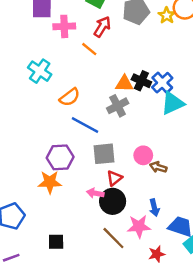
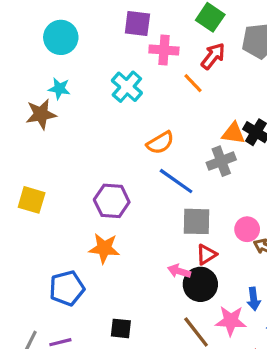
cyan cross: (40, 71) -> (127, 87), moved
purple hexagon: (60, 157) -> (112, 201), moved
orange star: (50, 182) -> (104, 248), moved

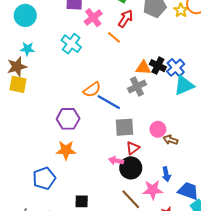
pink cross: (164, 50) -> (93, 18), turned -36
orange semicircle: (160, 143) -> (92, 90), moved
yellow square: (32, 200) -> (18, 84), moved

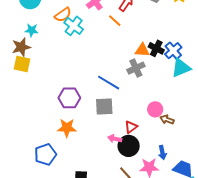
orange semicircle: (92, 90) -> (63, 15), moved
gray square: (124, 127) -> (104, 106), moved

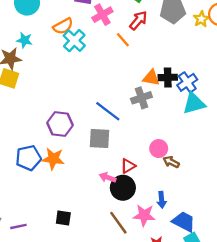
black cross: (156, 48) -> (168, 77), turned -35
blue pentagon: (45, 154) -> (28, 158), moved

